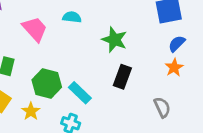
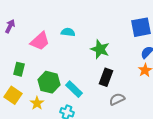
pink trapezoid: (35, 29) -> (40, 41), turned 90
gray semicircle: (162, 107) -> (117, 99), moved, turned -91

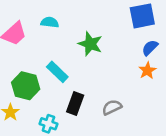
black rectangle: (106, 77) -> (75, 104), moved
cyan rectangle: (74, 89) -> (57, 72), moved

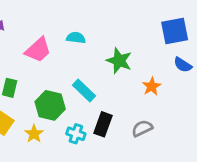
blue semicircle: (150, 48) -> (183, 65), turned -102
orange star: (147, 71) -> (152, 86), moved
cyan cross: (48, 124) -> (76, 134), moved

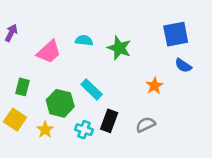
green star: (119, 61) -> (119, 48), moved

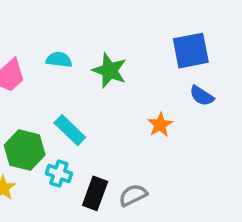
black rectangle: (109, 121) -> (95, 193), moved
gray semicircle: (146, 125) -> (133, 195), moved
cyan cross: (84, 130) -> (59, 173), moved

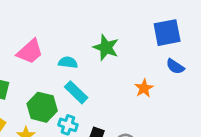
cyan semicircle: (59, 60) -> (68, 62), moved

